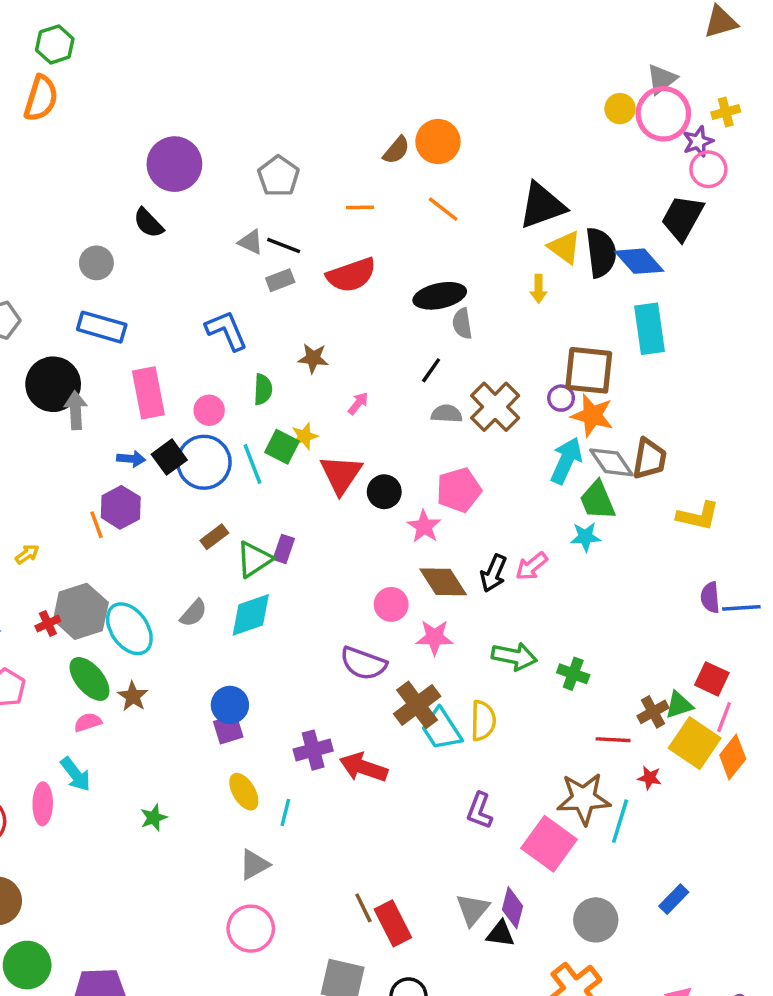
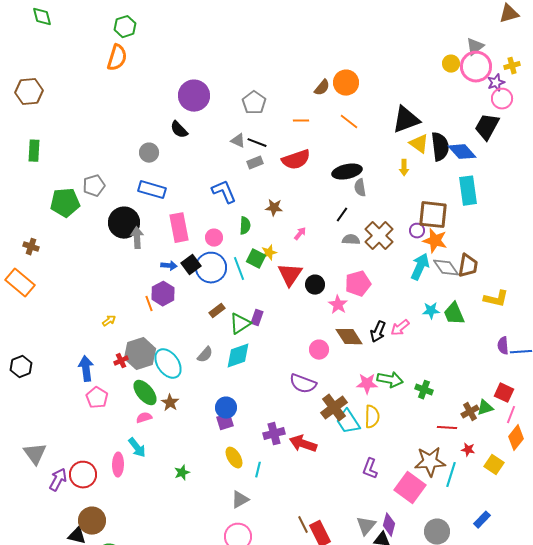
green trapezoid: (597, 500) -> (454, 314), moved
pink star: (435, 637) -> (367, 384), moved
yellow square: (695, 743) -> (494, 465), moved, size x0.7

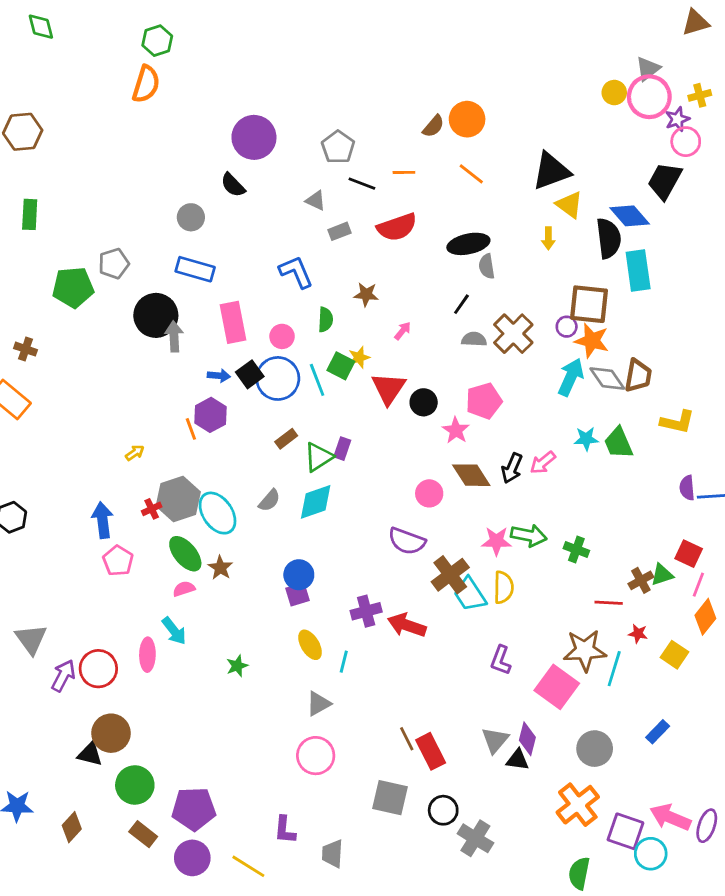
black line: (257, 143) -> (362, 184), moved
black semicircle: (440, 147) -> (609, 238), moved

